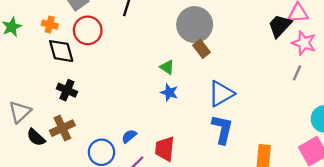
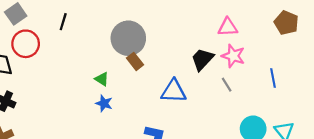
black trapezoid: (280, 26) -> (202, 59), moved
gray line: (297, 73) -> (227, 85), turned -56
blue triangle: (221, 94) -> (174, 91), moved, turned 32

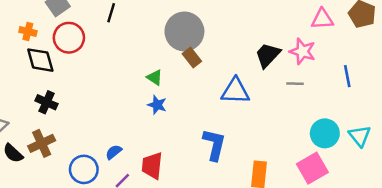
pink triangle: (228, 27) -> (322, 19), moved
gray line: (227, 85) -> (295, 84), turned -56

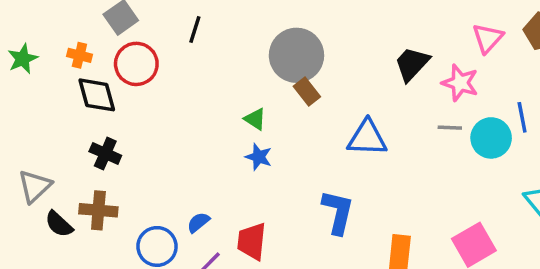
pink triangle: (322, 19) -> (488, 38), turned -45
black trapezoid: (268, 55) -> (412, 64), moved
cyan circle: (325, 133) -> (491, 138), moved
brown cross: (42, 143) -> (98, 210), turned 30

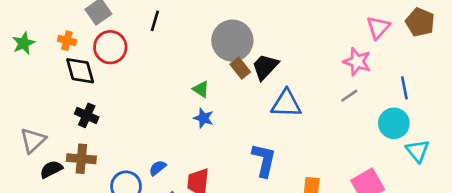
black trapezoid: (412, 64) -> (265, 67), moved
gray line: (450, 128) -> (349, 96), turned -36
cyan circle: (491, 138) -> (394, 123), moved
black semicircle: (59, 224) -> (51, 169), turned 110

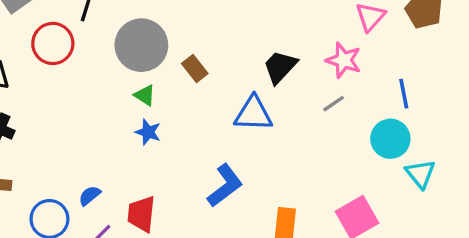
gray circle: (232, 41) -> (141, 45), moved
red circle: (110, 47) -> (53, 43), moved
black trapezoid: (265, 67) -> (280, 67), moved
blue L-shape: (264, 160) -> (225, 186), turned 40

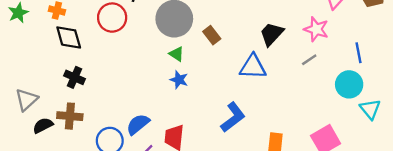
blue semicircle: (90, 196) -> (138, 124), size x1.5

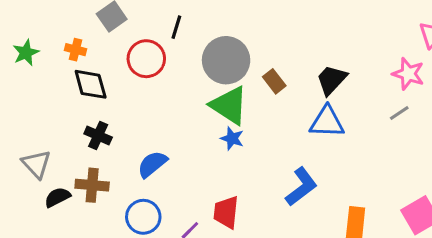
black trapezoid: (272, 34) -> (331, 80), moved
green triangle: (177, 54) -> (229, 105), size x2.0
gray triangle: (26, 100) -> (36, 164), turned -30
blue semicircle: (138, 124) -> (152, 164), moved

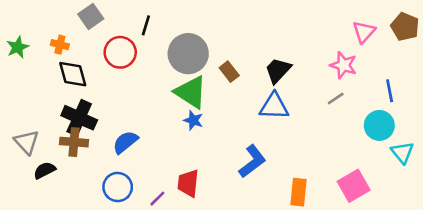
black cross: (98, 135) -> (79, 118), size x1.5
brown cross: (92, 185) -> (74, 142), moved

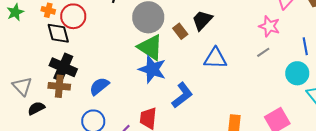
red circle: (120, 52) -> (73, 16), moved
black trapezoid: (278, 70) -> (202, 20), moved
blue star: (193, 120) -> (152, 69), size x1.8
blue L-shape: (252, 161) -> (182, 95), moved

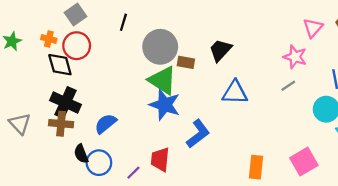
brown rectangle: (180, 31) -> (186, 62), moved, turned -42
black semicircle: (36, 108) -> (81, 154), moved, turned -84

